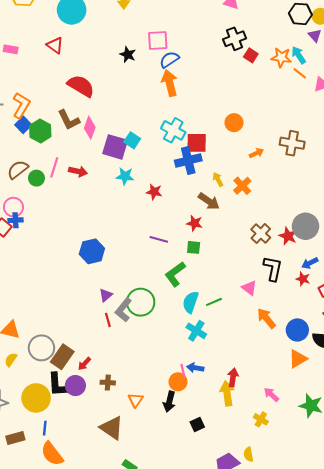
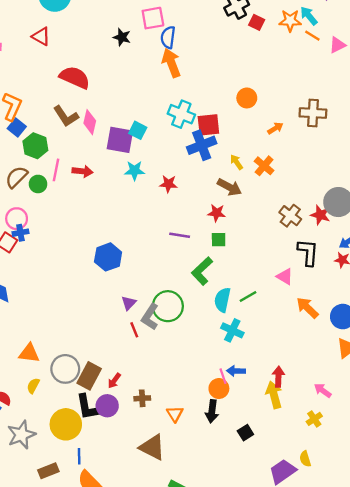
blue semicircle: (169, 60) -> (168, 37), turned -42
green hexagon: (40, 131) -> (35, 146), moved
yellow cross: (261, 419) -> (314, 419), turned 32

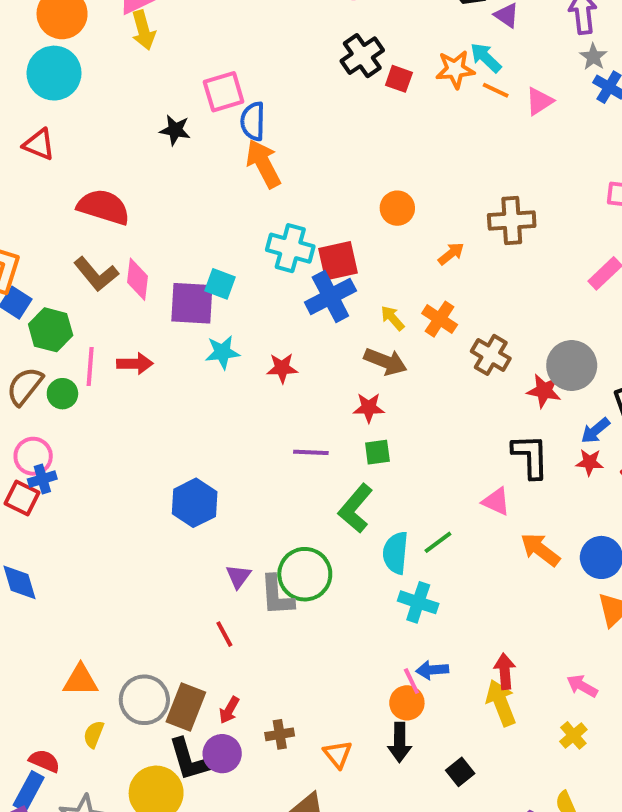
brown cross: (290, 216) -> (491, 355), moved
gray L-shape: (150, 317) -> (277, 596), turned -30
red line: (134, 330) -> (224, 634), moved

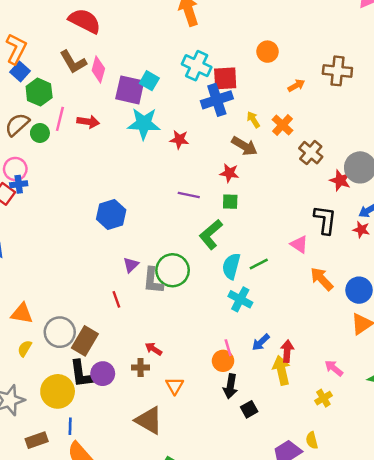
cyan star: (222, 352) -> (144, 124), size x1.5
blue arrow: (432, 670) -> (261, 342), moved, turned -48
red arrow: (229, 710) -> (154, 349), moved, turned 84
black arrow: (400, 742) -> (230, 386), moved

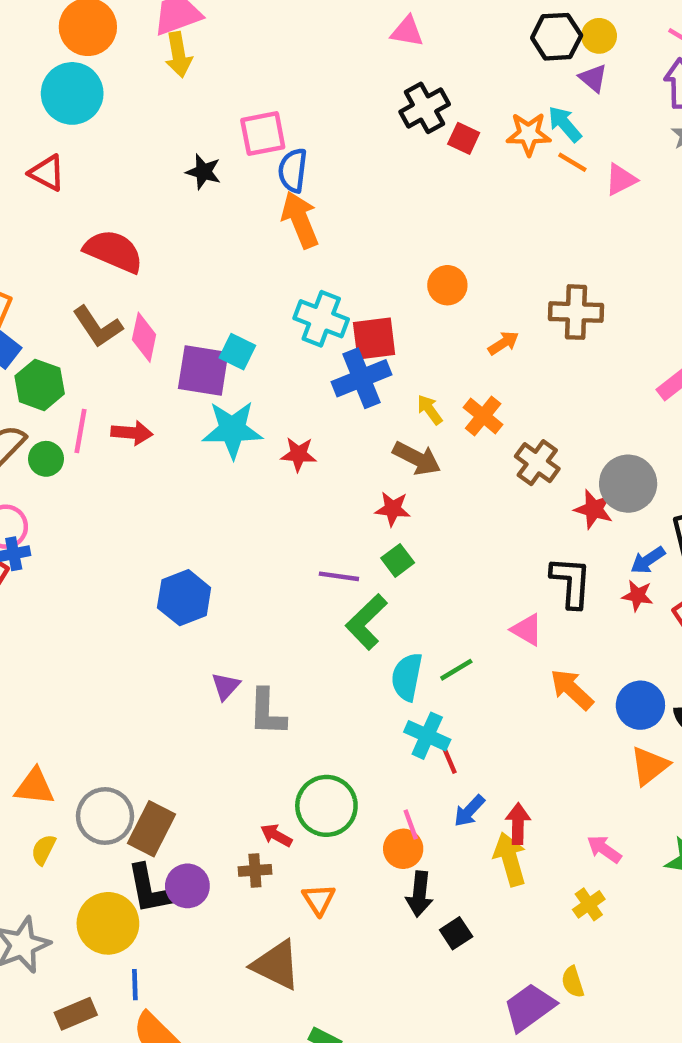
purple line: (189, 195) -> (339, 576), moved
green square: (230, 202) -> (398, 560), turned -35
green circle: (173, 270) -> (326, 806), moved
red line: (116, 299) -> (449, 759), moved

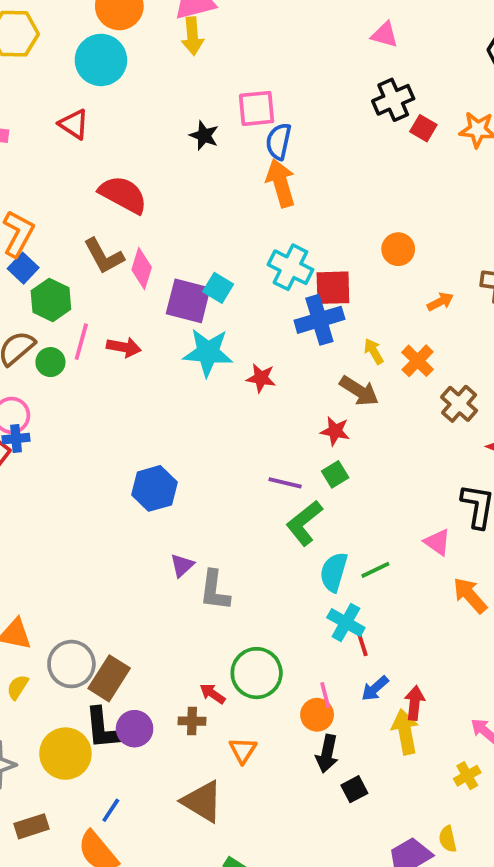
blue line: (135, 985) -> (111, 810), moved, turned 30

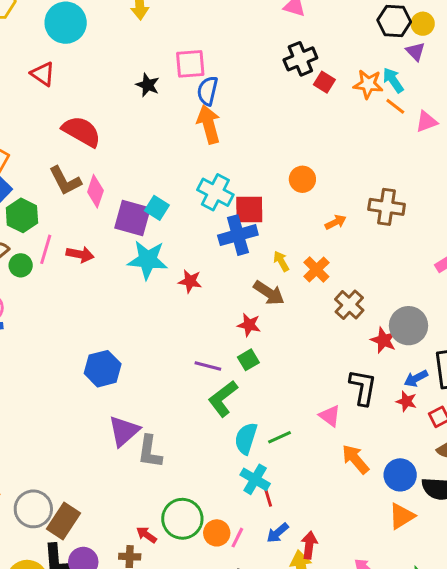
purple triangle: (182, 565) -> (124, 431), size x1.6
pink line: (325, 695) -> (237, 538), turned 40
orange circle: (317, 715) -> (217, 533), moved

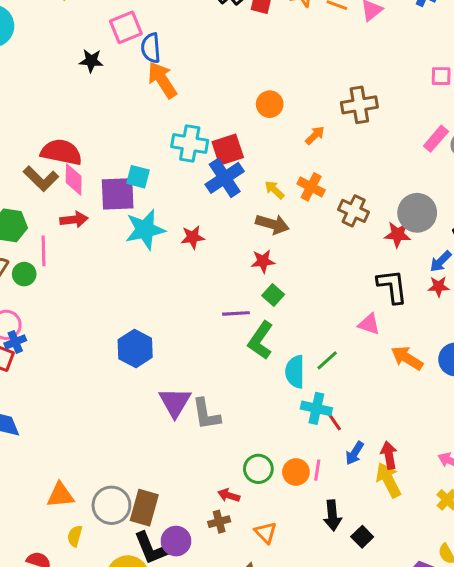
red semicircle: (81, 131) -> (61, 152), moved
red arrow: (80, 254) -> (74, 220), moved
green circle: (182, 519) -> (258, 469), size x0.7

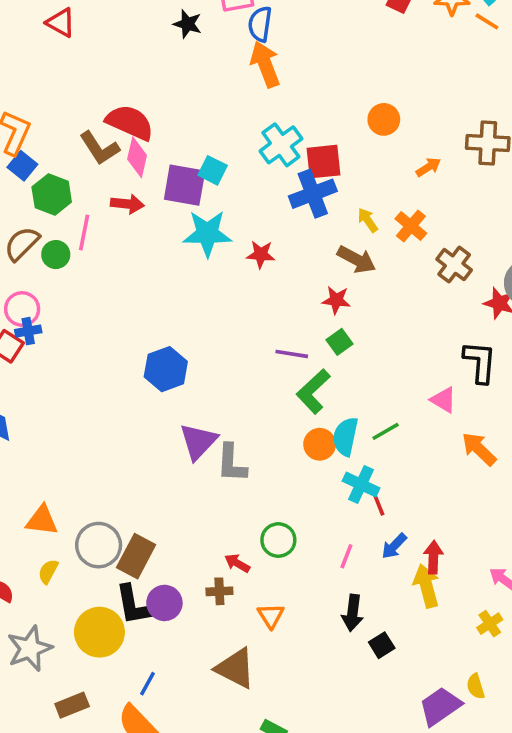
cyan cross: (190, 143) -> (281, 145), turned 32
orange circle: (296, 472) -> (320, 444), moved

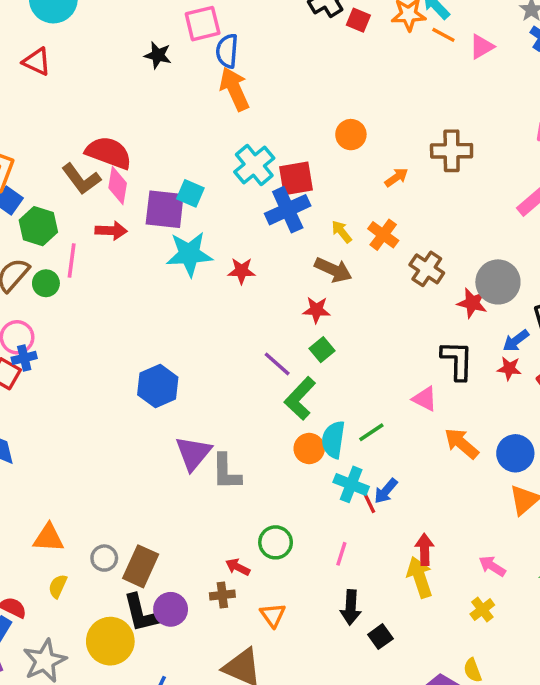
purple line: (292, 354) -> (277, 364), turned 36
gray circle: (99, 545) -> (104, 558), size x0.6
blue arrow: (394, 546) -> (386, 491), moved

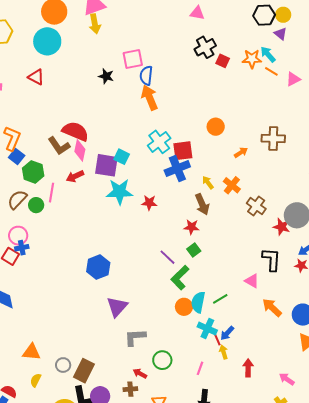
red arrow: (111, 231) -> (75, 176), turned 150
brown arrow: (333, 270) -> (202, 204), turned 40
gray L-shape: (226, 472) -> (135, 337), moved, turned 85
yellow arrow: (420, 577) -> (224, 352), moved, size x0.6

